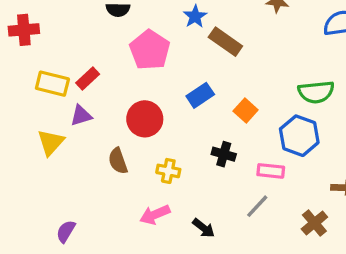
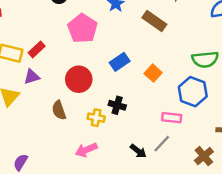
brown rectangle: (225, 42) -> (154, 21), moved
black cross: (224, 154) -> (117, 105), moved
black arrow: (204, 228) -> (138, 151), moved

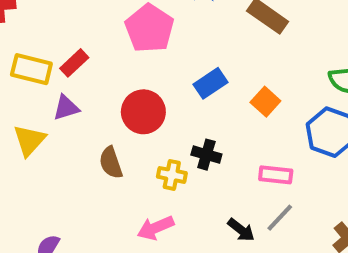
pink rectangle: (172, 118) -> (276, 175), moved

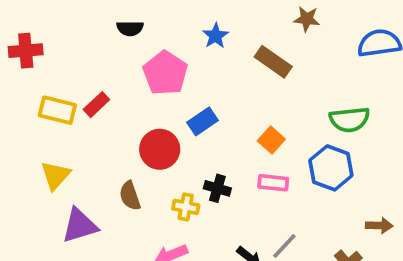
blue rectangle: (211, 83) -> (202, 121), moved
purple triangle: (66, 108) -> (80, 226), moved, size x1.5
pink rectangle: (276, 175) -> (273, 183), moved

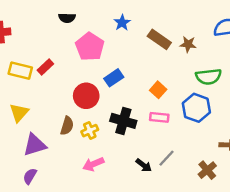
brown star: (307, 19) -> (188, 44), moved
black cross: (217, 188) -> (123, 121), size x1.5
brown semicircle: (130, 196) -> (67, 126), turned -144
yellow cross: (186, 207) -> (90, 131), moved, turned -35

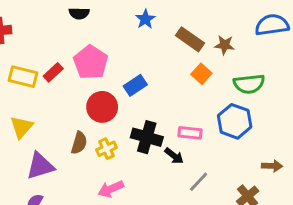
pink pentagon: (90, 47) -> (91, 62), moved
orange square: (158, 90) -> (201, 74), moved
black arrow: (144, 165) -> (174, 156), moved

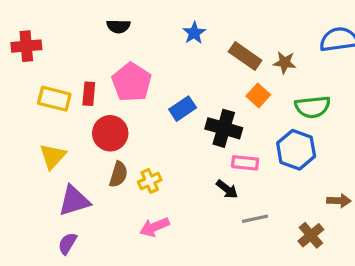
red rectangle: (53, 72) -> (89, 94), turned -42
red circle: (102, 107) -> (110, 133), moved
black cross: (147, 137) -> (224, 128), moved
gray line: (199, 182) -> (255, 219), turned 35

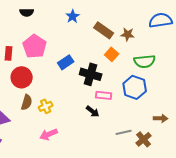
gray line: (255, 219) -> (124, 132), moved

